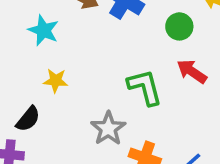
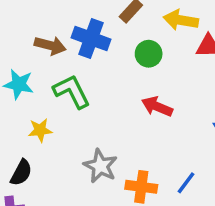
red arrow: (192, 71) -> (157, 107), moved
green L-shape: (145, 87) -> (72, 91), moved

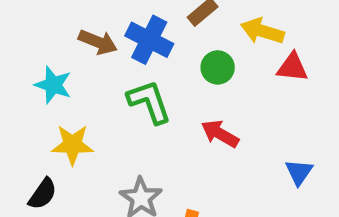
green L-shape: (72, 91) -> (149, 102), moved
yellow star: (40, 130) -> (72, 145), size x1.4

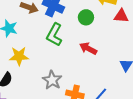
green L-shape: (149, 102) -> (54, 35), turned -130

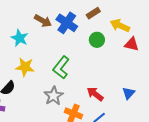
green L-shape: (54, 35) -> (61, 68), moved
red arrow: (88, 48) -> (95, 94), moved

